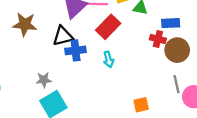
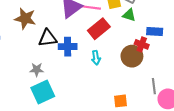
black triangle: (63, 36) -> (48, 38), moved
brown circle: (177, 50) -> (132, 56), moved

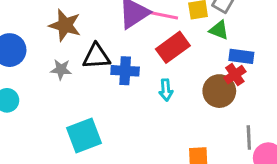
blue rectangle: (155, 31) -> (241, 56), moved
red cross: (142, 44) -> (235, 75), turned 32
gray star: (37, 70) -> (61, 69), moved

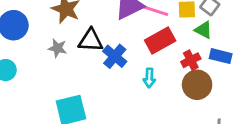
blue cross: (125, 71) -> (115, 56), turned 30
red cross: (235, 75) -> (191, 60), moved

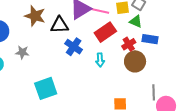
black triangle: (91, 40) -> (60, 25), moved
gray star: (57, 48) -> (22, 52), moved

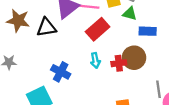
red cross: (129, 44) -> (119, 63), moved, turned 32
blue cross: (74, 47) -> (61, 72), moved

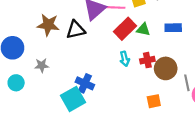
green triangle: (130, 14) -> (143, 29), moved
brown circle: (134, 58) -> (166, 68), moved
blue cross: (61, 72) -> (85, 83), moved

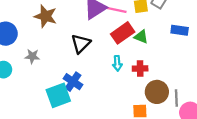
blue rectangle: (173, 28) -> (180, 30), moved
black triangle: (76, 30) -> (81, 44), moved, turned -42
brown circle: (166, 68) -> (157, 92), moved

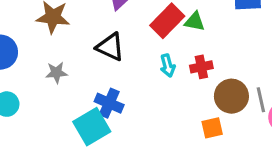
black triangle: (81, 44) -> (110, 47), turned -40
gray star: (32, 56) -> (56, 73), moved

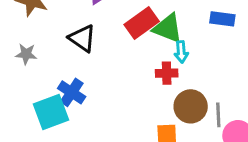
green triangle: (195, 21) -> (168, 28), size x1.5
cyan arrow: (168, 66) -> (181, 52), moved

